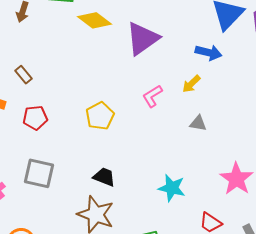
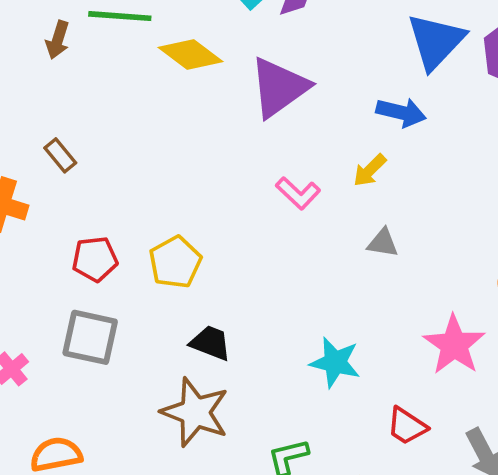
pink L-shape: (152, 96) -> (298, 193), turned -105
yellow pentagon: (100, 116) -> (175, 262), moved
red pentagon: (35, 118) -> (95, 259), moved

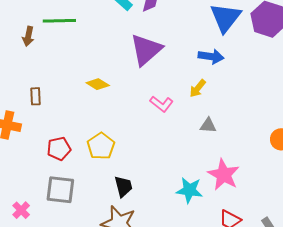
yellow diamond: (190, 55) -> (98, 84), moved, size x0.7
brown rectangle: (60, 155) -> (36, 96), turned 42
black trapezoid: (210, 343) -> (123, 186), turned 60
pink star: (454, 345) -> (224, 175), moved

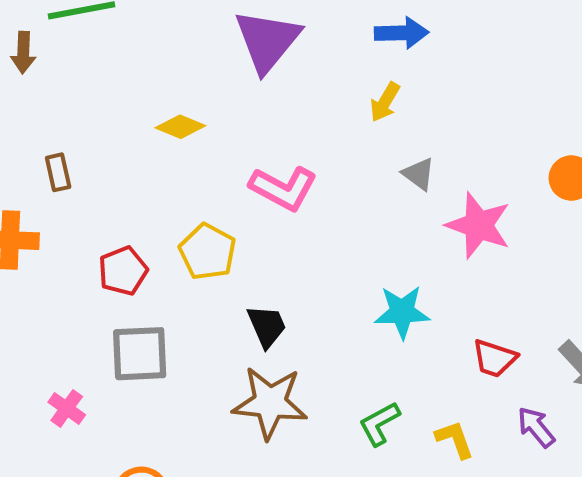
pink L-shape: (161, 104) -> (283, 188), moved, size x1.4
gray triangle: (208, 125) -> (419, 174), turned 42
pink star: (224, 175) -> (479, 225), moved

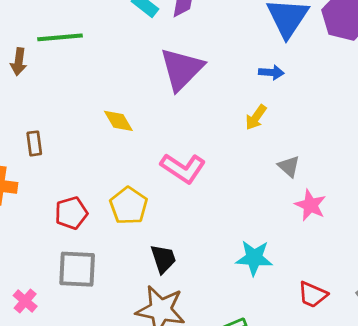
blue arrow: (402, 33) -> (271, 72), size x0.7
yellow diamond: (180, 127) -> (118, 121), turned 32
gray triangle: (419, 174) -> (289, 166), moved
pink star: (479, 225) -> (310, 205), size x0.7

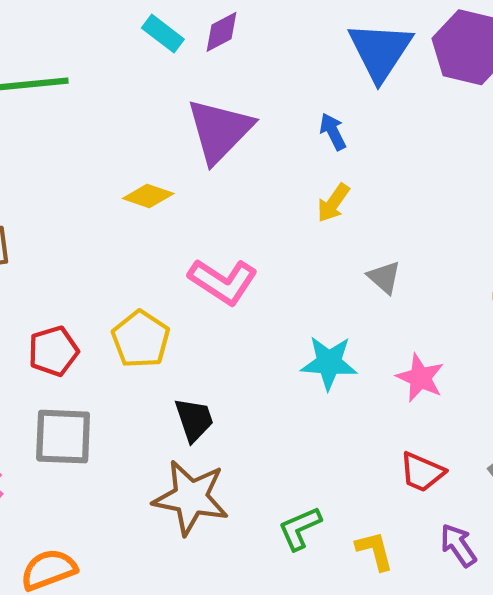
blue arrow: (271, 72) -> (333, 132), moved, turned -120
yellow diamond: (118, 121) -> (148, 196), moved, turned -40
pink star: (310, 205) -> (420, 378), moved
cyan star: (254, 258) -> (329, 363), moved

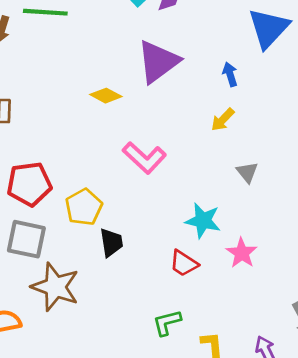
yellow pentagon: (141, 339) -> (84, 207), moved
red pentagon: (53, 351) -> (29, 184), size x1.4
pink star: (420, 378) -> (242, 253), moved
red trapezoid: (422, 472) -> (184, 263), moved
brown star: (191, 498) -> (55, 287), moved

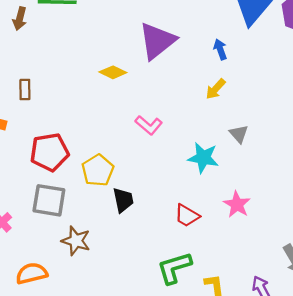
pink L-shape: (144, 158) -> (149, 125), size x0.7
cyan star: (203, 221) -> (203, 158), moved
brown star: (55, 287) -> (76, 241), size x0.7
green L-shape: (167, 323) -> (174, 268), size x1.4

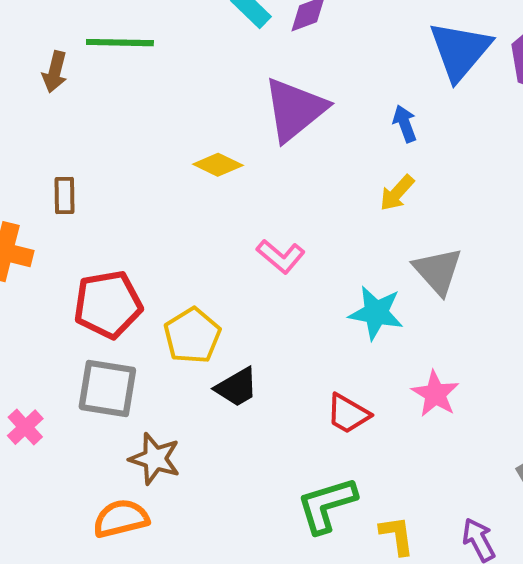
gray triangle: (239, 134) -> (438, 271), size x1.5
black trapezoid: (123, 200) -> (237, 387), turned 72
orange semicircle: (32, 273) -> (121, 518), moved

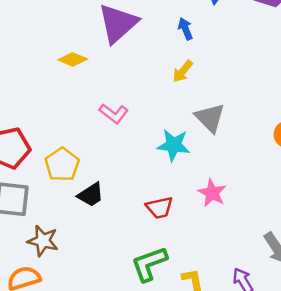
red trapezoid: (348, 414) -> (159, 208), turned -40

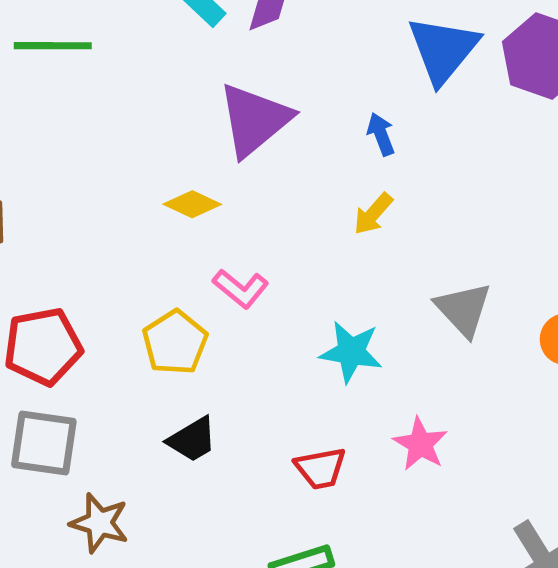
yellow diamond: (73, 59) -> (192, 204), moved
gray triangle: (210, 118) -> (463, 309), moved
yellow pentagon: (62, 165) -> (175, 342), moved

